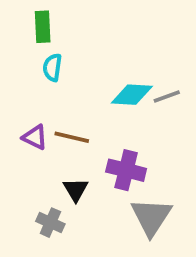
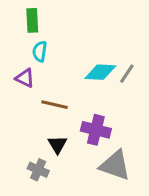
gray line: (167, 97) -> (127, 74), turned -36
purple triangle: (35, 137) -> (25, 78), moved
gray triangle: (151, 217) -> (115, 165), turned -44

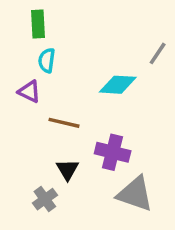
gray line: (127, 74) -> (158, 53), moved
gray cross: (38, 170) -> (45, 199), turned 30

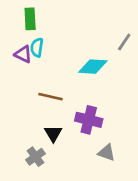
purple triangle: (29, 92) -> (23, 54), moved
gray triangle: (135, 194) -> (106, 153), size x0.6

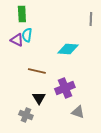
gray line: (124, 42) -> (91, 19), moved, turned -32
purple cross: (89, 120) -> (65, 88), turned -36
gray cross: (35, 157) -> (26, 115), turned -32

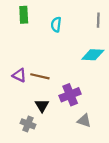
cyan semicircle: (27, 35) -> (56, 25), moved
purple triangle: (17, 40) -> (19, 75), moved
cyan diamond: (68, 49) -> (93, 55), moved

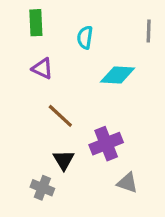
cyan diamond: (93, 55) -> (118, 75), moved
purple triangle: (19, 75) -> (42, 68), moved
brown line: (40, 76) -> (60, 116), turned 30

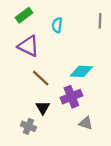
green rectangle: (36, 23) -> (24, 15), turned 56
purple triangle: (42, 68) -> (28, 46), size x1.5
cyan diamond: (118, 75) -> (81, 71), moved

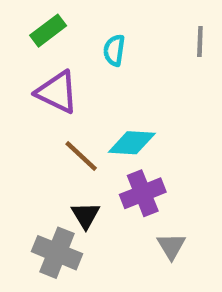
cyan diamond: (81, 71) -> (132, 143), moved
gray triangle: (86, 123) -> (171, 246), turned 40
gray cross: (28, 126) -> (57, 253), size x1.5

